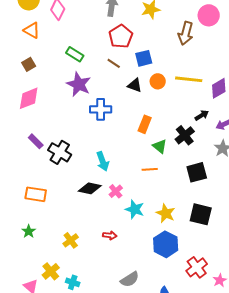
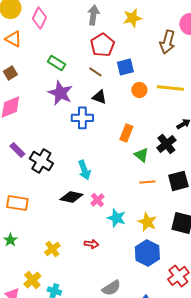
black triangle: (135, 85) -> (99, 97), moved
orange line: (150, 169) -> (147, 182), moved

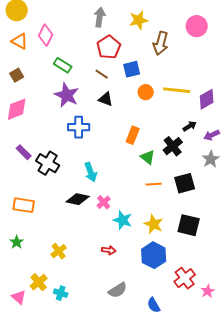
pink diamond: (39, 18) -> (46, 35), moved
brown arrow: (167, 42) -> (161, 43), moved
blue cross: (82, 118) -> (79, 127), moved
red arrow: (91, 244) -> (109, 250), moved

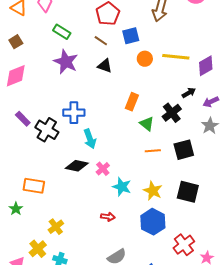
blue cross: (79, 127) -> (74, 113), moved
orange rectangle: (24, 205) -> (34, 186), moved
yellow cross: (59, 251) -> (56, 227), moved

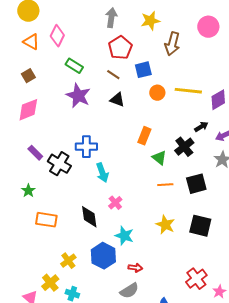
black diamond: (77, 166) -> (89, 217), moved, turned 70
cyan star: (122, 187) -> (124, 236), moved
green star: (16, 209) -> (28, 191), moved
red arrow: (108, 217) -> (135, 268), moved
blue hexagon: (153, 222) -> (103, 256), moved

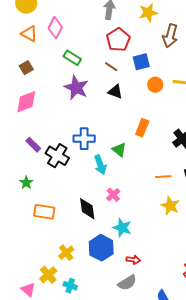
green triangle: (159, 158) -> (119, 150), moved
yellow star: (165, 225) -> (170, 206), moved

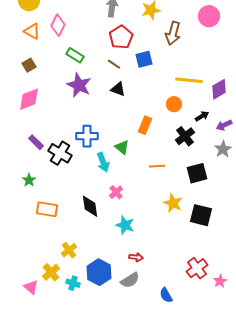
orange circle: (155, 85) -> (174, 104), moved
orange line: (163, 177) -> (157, 166), moved
blue hexagon: (101, 248) -> (99, 272), moved

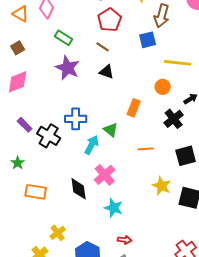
blue square: (144, 59) -> (148, 40), moved
cyan arrow: (103, 162) -> (92, 145), turned -132
pink cross: (116, 192) -> (105, 175), size x1.5

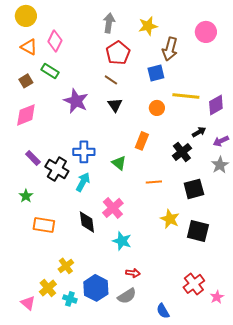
green rectangle: (64, 38) -> (50, 71), moved
black triangle: (107, 72) -> (115, 105), turned 35
orange circle: (163, 87) -> (157, 108), moved
cyan arrow: (92, 145) -> (83, 182), moved

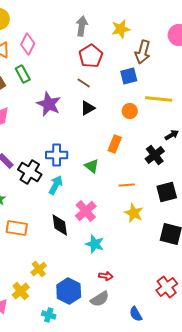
green rectangle: (50, 71) -> (23, 74), turned 30
black triangle: (115, 105) -> (88, 108), turned 35
yellow star: (170, 219) -> (134, 213), moved
cyan cross: (70, 299) -> (49, 315), moved

